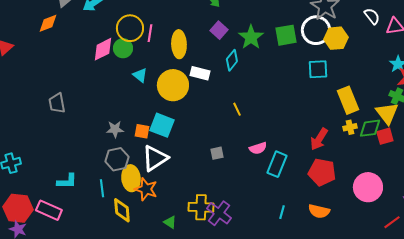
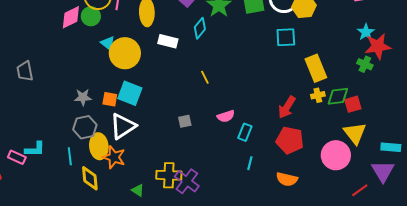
yellow circle: (173, 85) -> (125, 53), moved
yellow triangle: (387, 113) -> (355, 133), moved
cyan rectangle: (277, 164) -> (245, 132), size x0.7
pink rectangle: (49, 210) -> (17, 157), moved, size x0.7
cyan line: (282, 212) -> (250, 163), moved

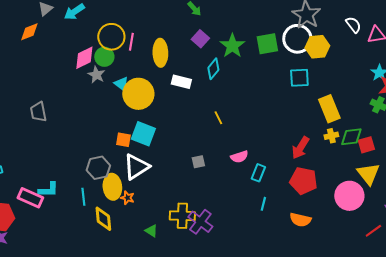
gray star: (83, 97) -> (96, 75), moved, turned 30
pink rectangle: (17, 157) -> (30, 198), size x1.4
orange star: (114, 157) -> (127, 198), size x0.6

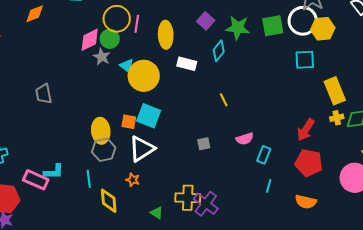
green star: (232, 46) -> (238, 28), turned -30
yellow ellipse: (112, 187) -> (101, 131), moved

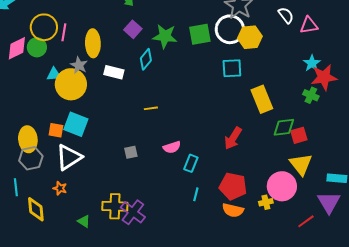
gray star: (102, 57) -> (79, 65), moved
cyan triangle: (127, 66) -> (54, 74), turned -42
yellow line: (224, 100) -> (151, 108), turned -72
yellow cross: (337, 118) -> (266, 202), moved
red pentagon: (309, 163) -> (233, 186), moved

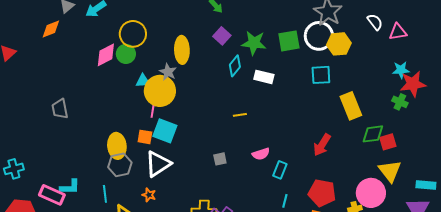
pink line: (64, 32) -> (153, 109), moved
cyan star: (312, 63) -> (401, 70), turned 30
white rectangle: (114, 72) -> (264, 77), moved

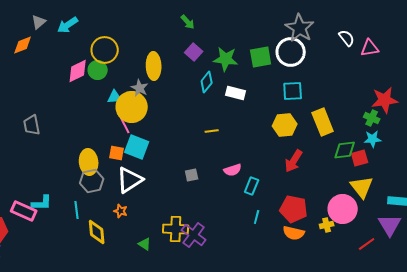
yellow hexagon: (339, 44) -> (285, 125), moved
cyan star: (401, 70) -> (373, 139), moved
pink line: (153, 109) -> (125, 125), turned -36

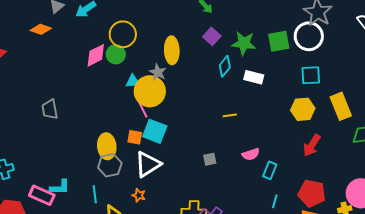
orange diamond: (23, 45) -> (41, 29), turned 40

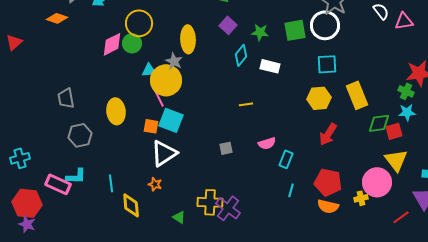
green star: (244, 43) -> (260, 32), size x0.7
yellow ellipse: (107, 146) -> (116, 111), moved
gray hexagon: (110, 165) -> (80, 135), moved

